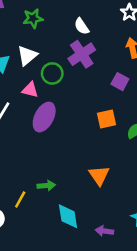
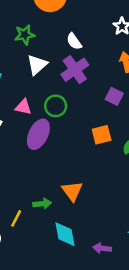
white triangle: (27, 56) -> (37, 65), moved
green circle: (52, 73) -> (56, 106), moved
orange triangle: (99, 175) -> (72, 191), moved

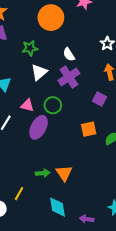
green arrow: (42, 204) -> (43, 173), moved

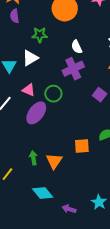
white triangle: (39, 72) -> (30, 58), moved
orange square: (89, 129) -> (82, 146), moved
green arrow: (43, 173) -> (33, 158), turned -104
cyan diamond: (57, 207) -> (43, 193), turned -40

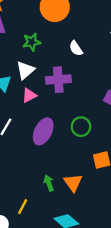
purple cross: (73, 69) -> (58, 80), moved, turned 30
pink triangle: (29, 90) -> (29, 95), moved, turned -40
green circle: (53, 94) -> (81, 127), moved

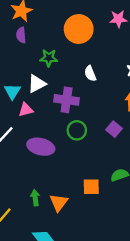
pink triangle: (29, 95) -> (26, 110), moved
green circle: (81, 127) -> (77, 130), moved
purple ellipse: (43, 131) -> (41, 147), turned 65

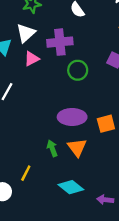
pink triangle: (26, 110) -> (32, 59), moved
purple ellipse: (41, 147) -> (72, 117), moved

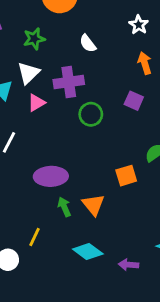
purple ellipse: (72, 117) -> (51, 176), moved

